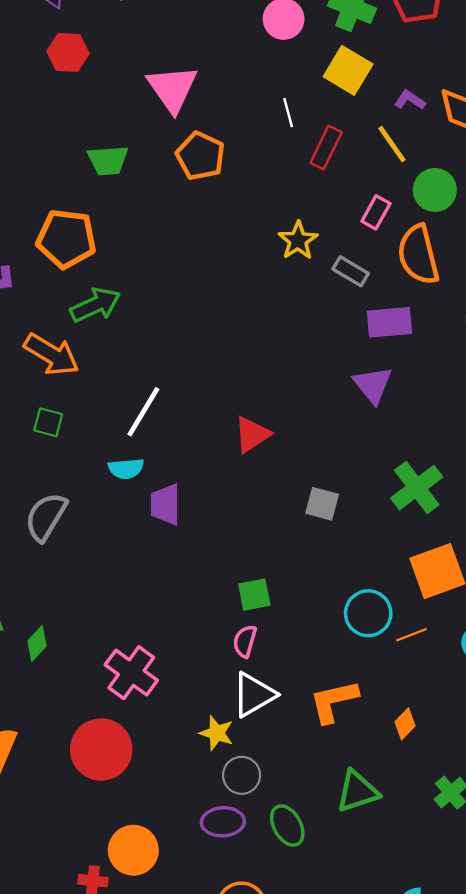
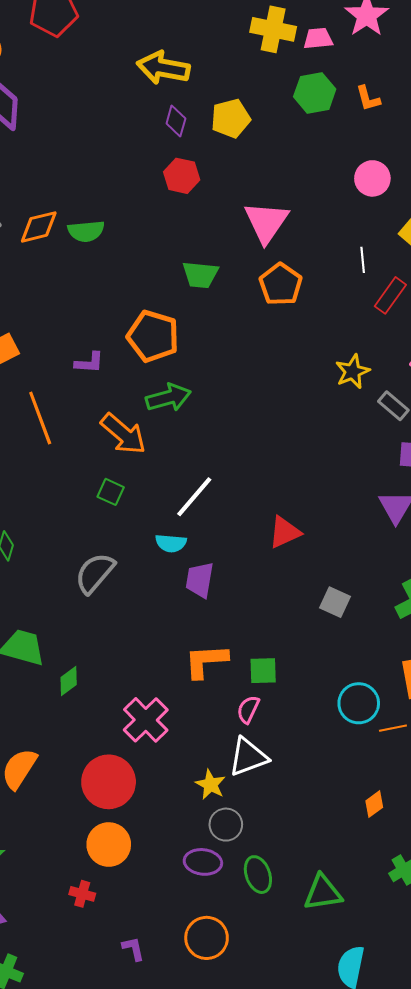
orange L-shape: (334, 701) -> (206, 661), moved
green triangle: (357, 791) -> (323, 893), moved
orange circle: (133, 850) -> (109, 845), moved

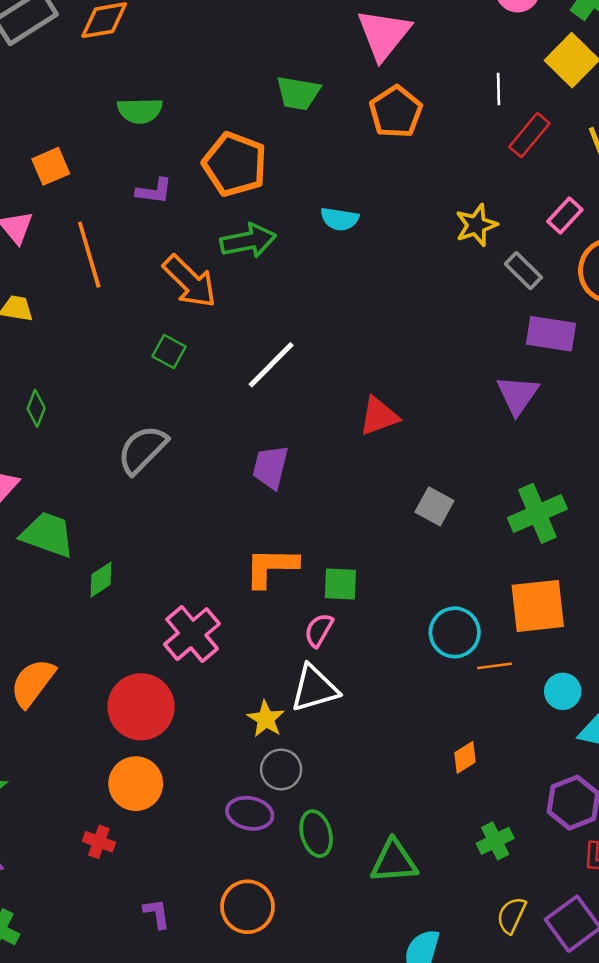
green semicircle: (86, 231) -> (140, 111), moved
cyan semicircle: (171, 543) -> (340, 219), moved

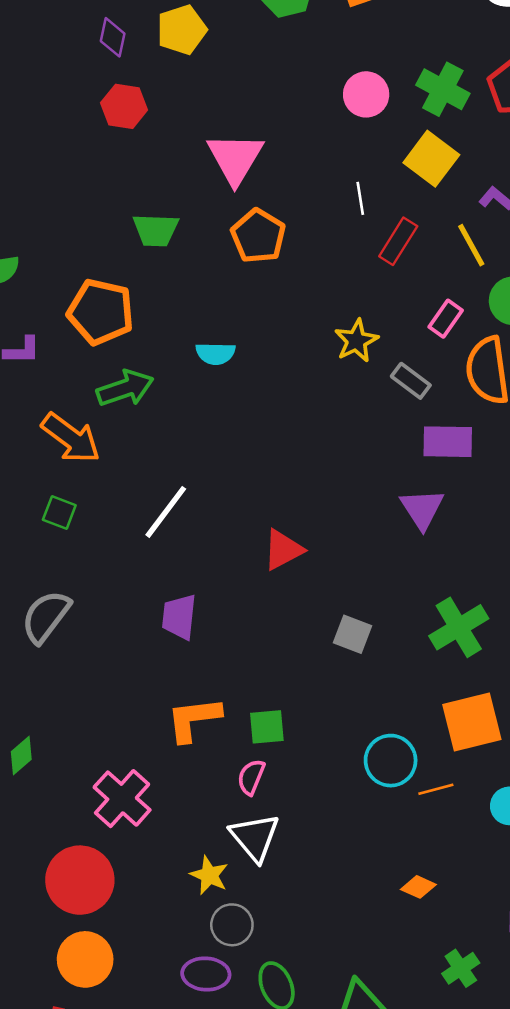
white triangle: (314, 688) -> (255, 837), turned -46
orange diamond: (465, 757) -> (418, 887), turned 64

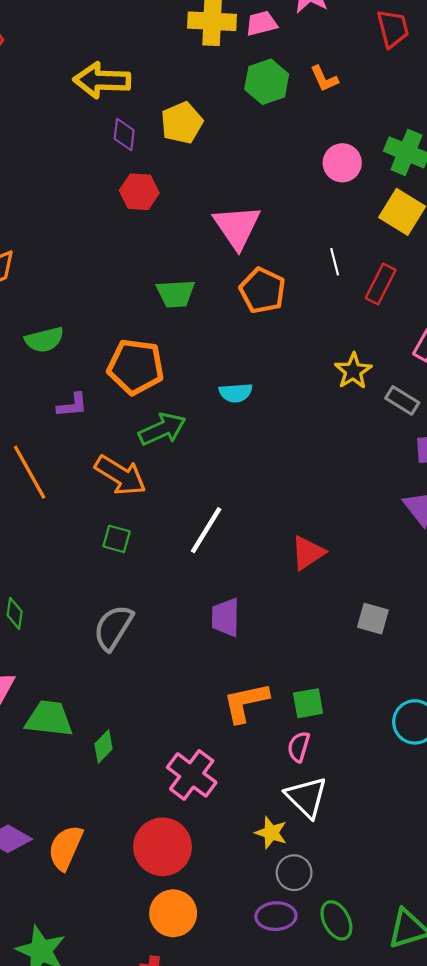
white line: (360, 198) -> (335, 262), moved

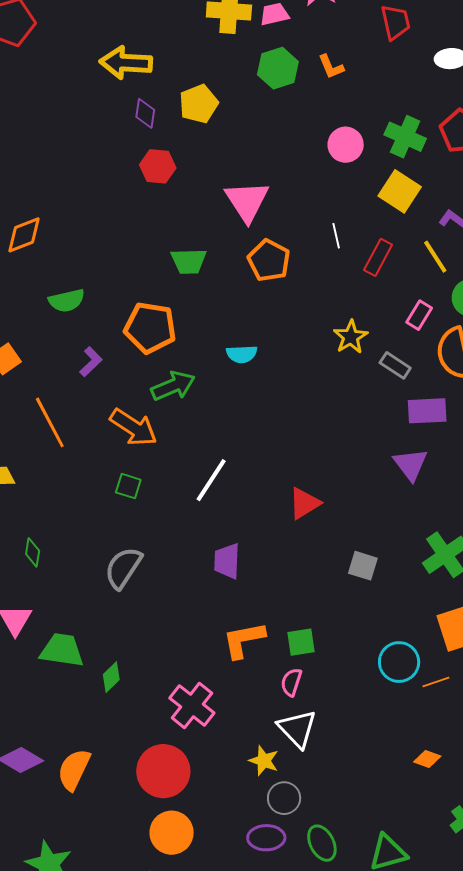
purple L-shape: (72, 405) -> (91, 362), turned -40

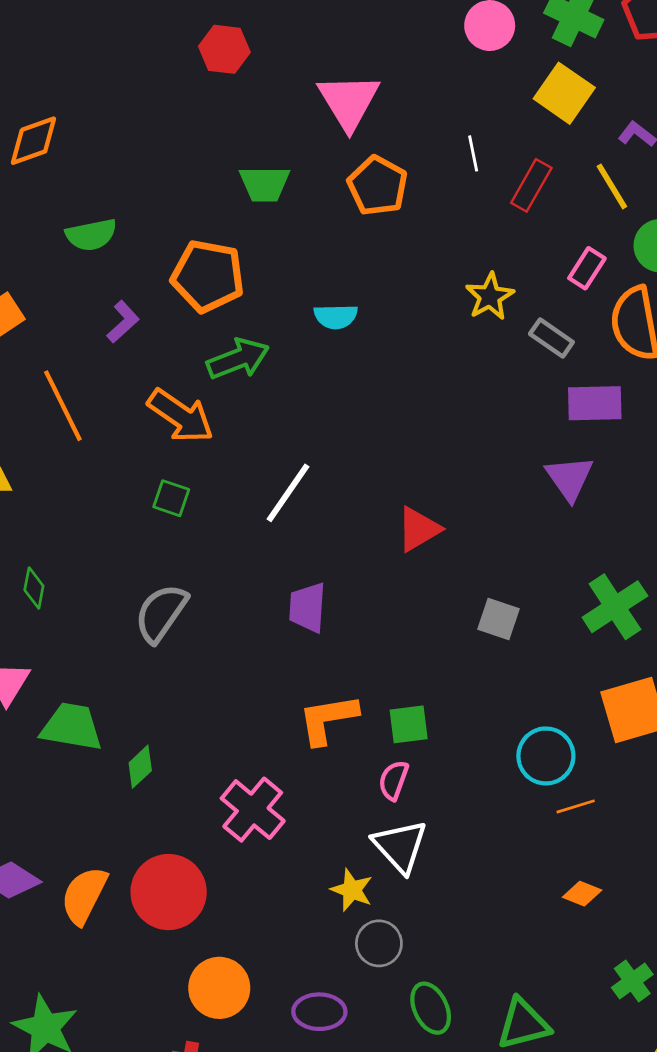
orange line: (436, 682) -> (576, 806), moved
red circle: (163, 771) -> (169, 892), moved
purple ellipse: (266, 838) -> (319, 1012), moved

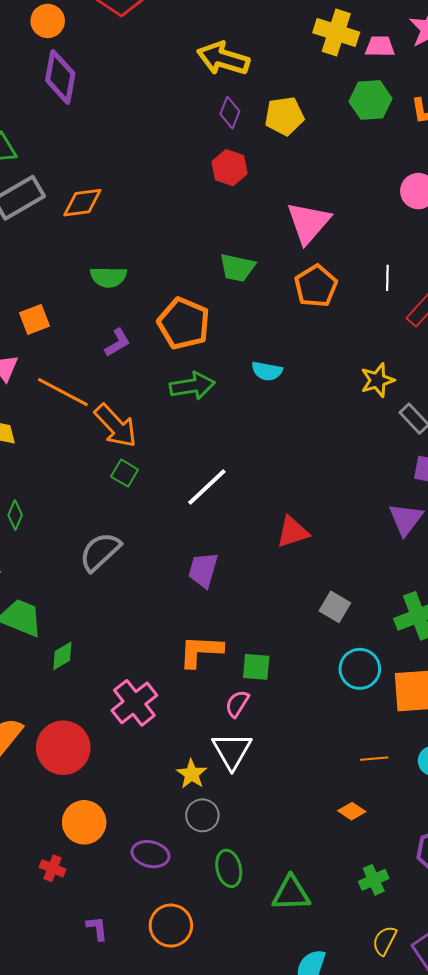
orange line: (63, 406) -> (63, 392), turned -48
orange arrow: (181, 416) -> (116, 426), moved
cyan circle: (546, 756) -> (360, 669), moved
orange line: (576, 806) -> (374, 759), moved

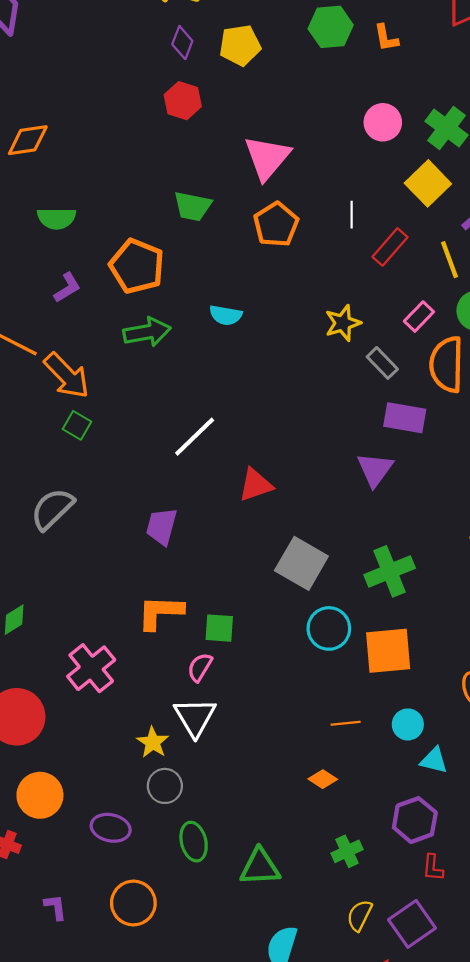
white line: (207, 487) -> (195, 437), moved
gray square: (335, 607) -> (301, 563), size x1.6

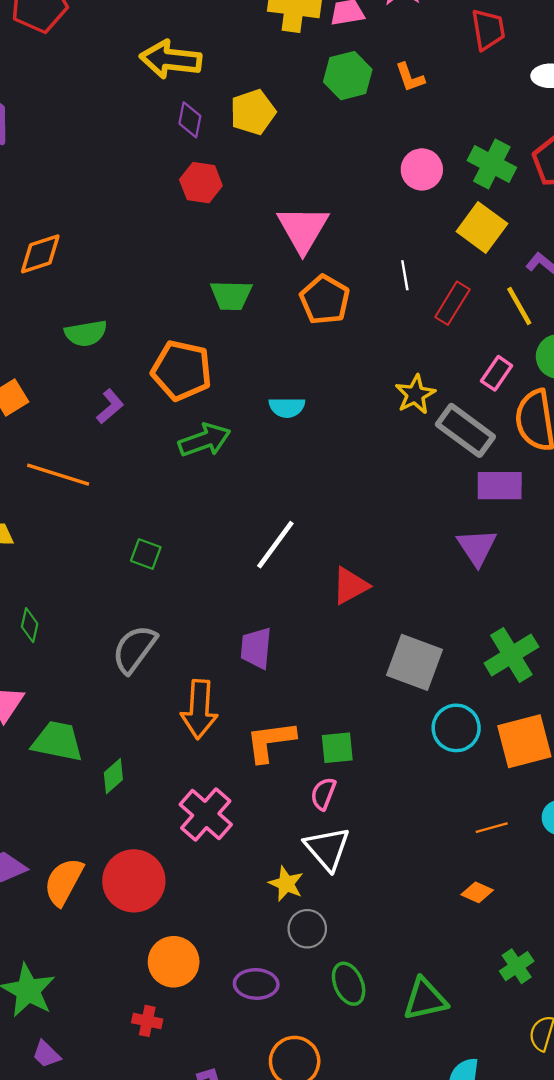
gray rectangle: (382, 363) -> (465, 430), size x1.6
orange arrow: (67, 376) -> (199, 709), moved, turned 57

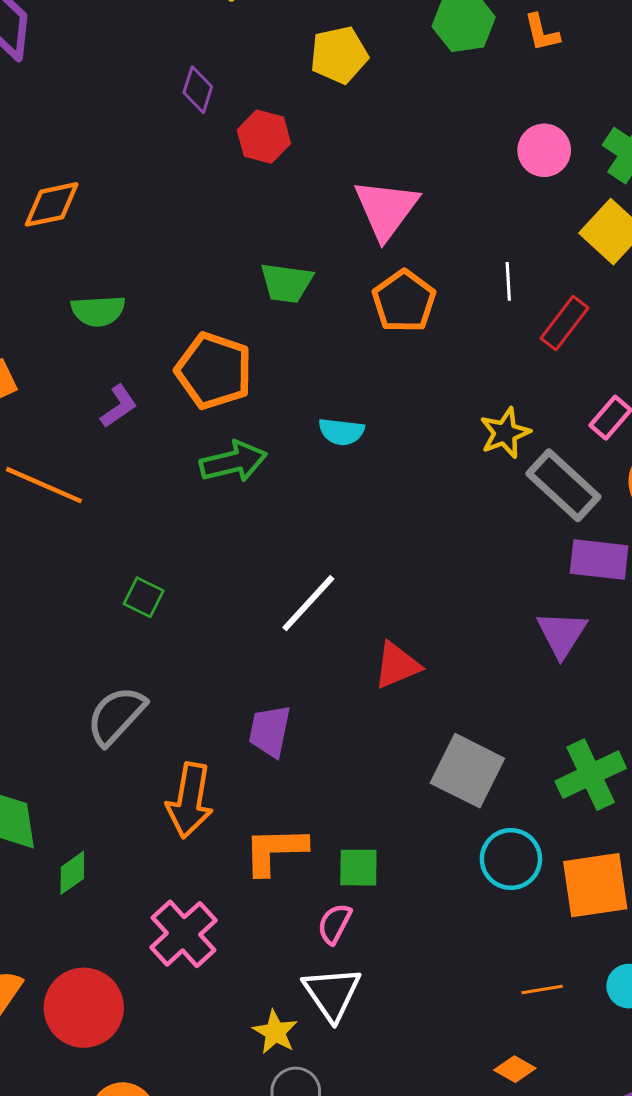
purple diamond: (190, 120) -> (198, 90), moved

